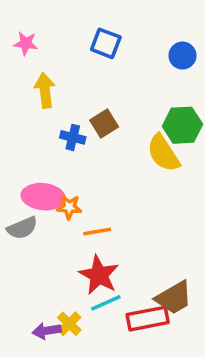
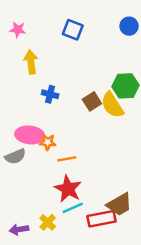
blue circle: (182, 56) -> (129, 26), moved
brown square: (104, 123) -> (92, 101), moved
purple arrow: (47, 331) -> (19, 229), moved

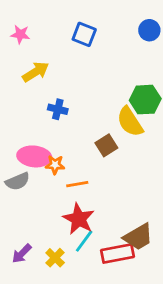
yellow arrow: (31, 62) -> (36, 72), turned 65
brown square: (92, 101) -> (106, 145), moved
cyan line: (73, 208) -> (84, 241), turned -30
purple arrow: (19, 229) -> (22, 254), moved, turned -36

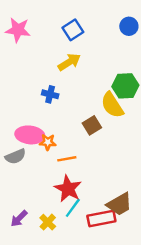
pink star: (20, 34) -> (18, 30), size x1.5
blue square: (84, 34) -> (73, 30), turned 36
yellow arrow: (36, 72) -> (69, 62), moved

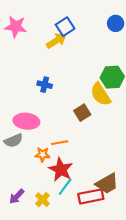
yellow arrow: (69, 62) -> (56, 41), moved
orange star: (48, 142) -> (42, 155), moved

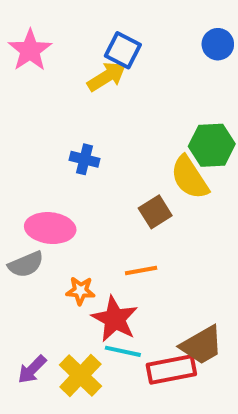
pink star: (16, 27) -> (30, 50), turned 30
blue square: (65, 27) -> (123, 50), turned -30
orange line: (60, 143) -> (141, 270), moved
cyan line: (65, 187) -> (123, 351), turned 66
yellow cross: (42, 200) -> (80, 376), size x1.5

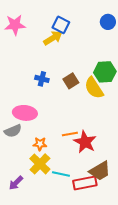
pink star: (30, 50) -> (15, 25), turned 30
brown square: (155, 212) -> (71, 81), moved
red star: (115, 319) -> (85, 142), moved
yellow cross: (80, 376) -> (40, 164), moved

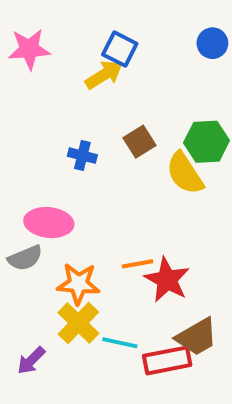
brown square: (71, 81) -> (139, 142), moved
orange star: (40, 144) -> (78, 284), size x1.5

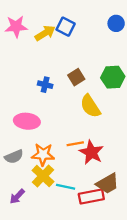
yellow arrow: (104, 75) -> (45, 33), moved
yellow semicircle: (185, 173) -> (90, 106), moved
gray semicircle: (25, 258) -> (14, 157), moved

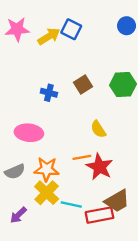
yellow semicircle: (90, 106) -> (98, 129), moved, size x0.7

